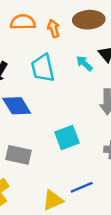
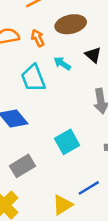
cyan arrow: (84, 63) -> (62, 63), moved
gray rectangle: (19, 155) -> (23, 166), turned -35

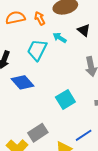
cyan trapezoid: (33, 78) -> (37, 50), turned 50
gray rectangle: (23, 166) -> (38, 133), moved

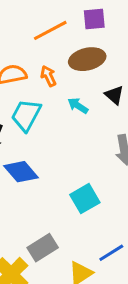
cyan trapezoid: (37, 50) -> (26, 115), moved

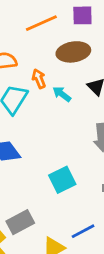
orange arrow: (48, 76) -> (39, 79), moved

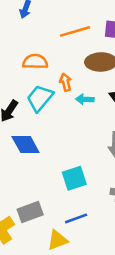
cyan arrow: (62, 94) -> (85, 99), turned -42
blue line: (83, 231) -> (76, 218), moved

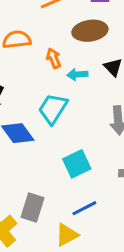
cyan trapezoid: (40, 98) -> (53, 109), moved
gray rectangle: (30, 212) -> (32, 208), turned -45

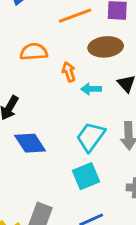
cyan trapezoid: (53, 109) -> (91, 137), moved

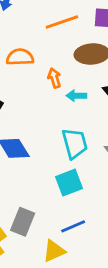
cyan trapezoid: (91, 137) -> (75, 143), turned 128

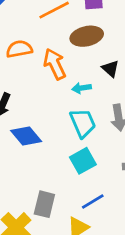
orange arrow: (54, 78) -> (55, 64), size x1.6
cyan arrow: (76, 96) -> (82, 88), moved

